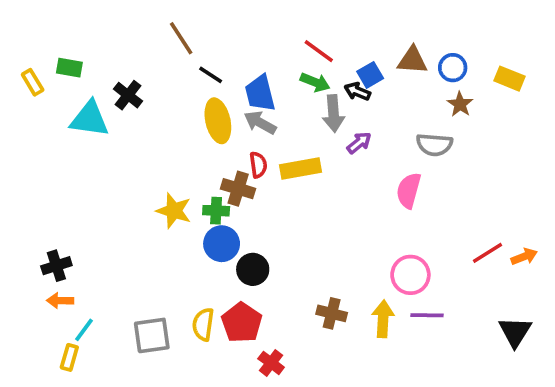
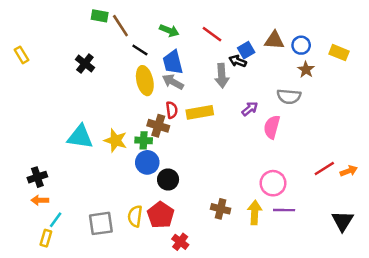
green rectangle: (69, 68) -> (100, 16), moved
green arrow: (315, 82) -> (169, 31), moved
cyan triangle: (89, 119) -> (80, 137), moved
purple arrow: (359, 143) -> (250, 109), moved

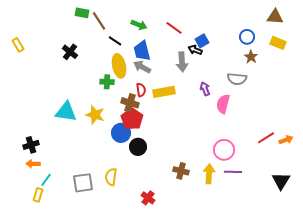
brown triangle: (274, 40) -> (275, 17), moved
purple arrow: (250, 109) -> (205, 89), turned -72
green cross: (144, 140) -> (107, 82), moved
red pentagon: (161, 215) -> (132, 119), moved

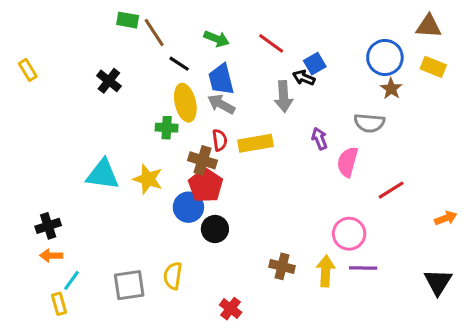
blue circle: (247, 37) -> (385, 57), size x1.5
red line: (266, 138) -> (391, 190), moved
yellow rectangle: (38, 195) -> (59, 304), turned -32

